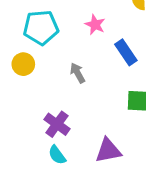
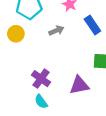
gray arrow: (77, 73) -> (56, 30), moved, turned 96
purple triangle: (108, 151) -> (79, 85), moved

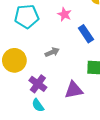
gray arrow: (56, 30) -> (52, 52), moved
yellow circle: (16, 34) -> (14, 60), moved, size x1.5

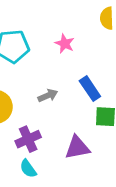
blue rectangle: (86, 34) -> (90, 89), moved
purple cross: (38, 84) -> (28, 139), turned 30

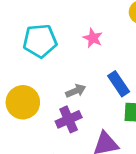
purple cross: (28, 139) -> (69, 119), moved

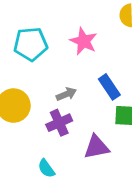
pink star: (93, 38) -> (84, 41), size x1.4

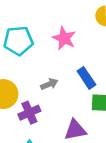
purple cross: (59, 123) -> (29, 113), moved

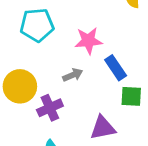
pink star: (64, 38) -> (88, 41), moved, turned -30

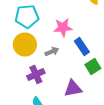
yellow circle: (20, 86) -> (25, 44), moved
green square: (131, 96) -> (93, 66), turned -35

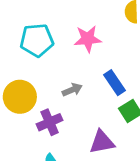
pink star: (63, 28) -> (88, 39), moved
yellow circle: (25, 44) -> (20, 97), moved

